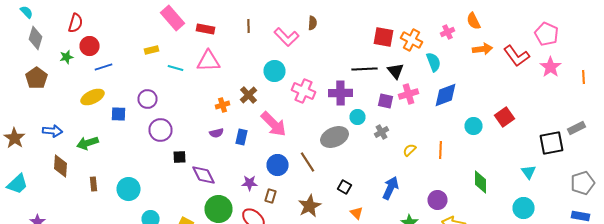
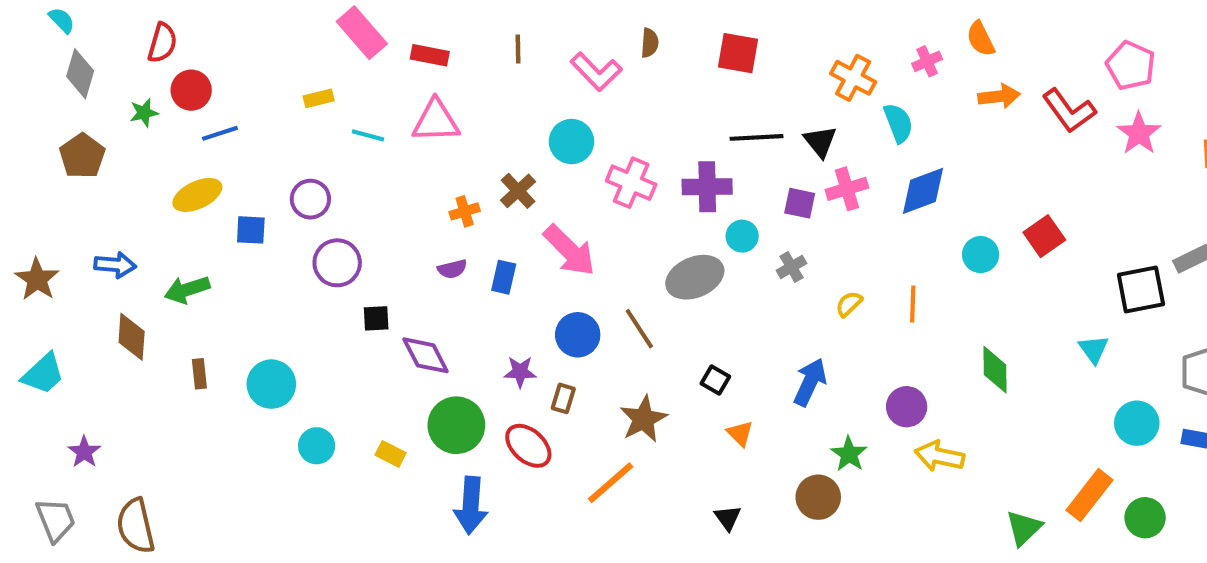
red square: (384, 37) -> (738, 53), moved
cyan circle: (524, 208) -> (1137, 423), moved

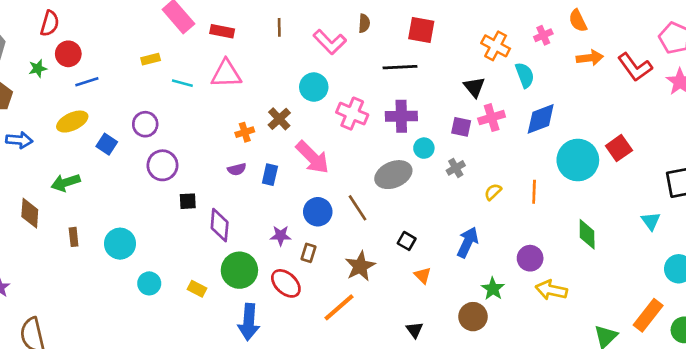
black line: (757, 137) -> (400, 67), moved
blue square: (251, 230) -> (107, 144), turned 30
cyan circle: (981, 255) -> (578, 160), size x1.8
blue arrow: (115, 265) -> (19, 140), moved
purple diamond: (426, 355) -> (220, 225), turned 32

